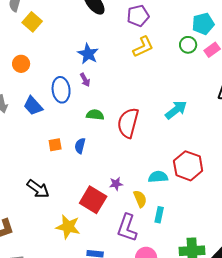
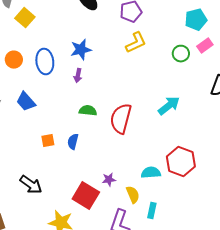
green circle: (188, 45) -> (181, 54), moved
blue star: (88, 54) -> (81, 50), turned 30
purple arrow: (85, 80) -> (78, 76), turned 40
blue ellipse: (61, 90) -> (45, 62), moved

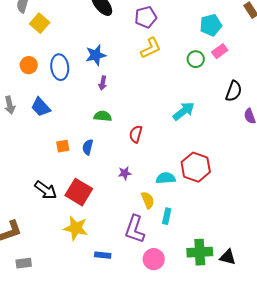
purple arrow: (78, 76) -> (103, 83), moved
red semicircle: (121, 119) -> (136, 134), moved, size x0.6
purple star: (109, 180) -> (125, 173), moved
red square: (86, 196) -> (79, 192), moved

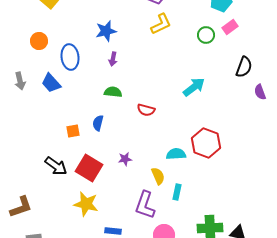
blue ellipse: (60, 67) -> (70, 57), moved
red semicircle: (136, 134) -> (146, 110), turned -90
orange square: (63, 146) -> (73, 131), moved
purple star: (125, 173) -> (125, 159), moved

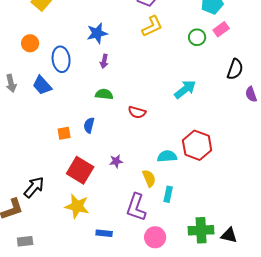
black arrow: (56, 166) -> (34, 187), moved, turned -85

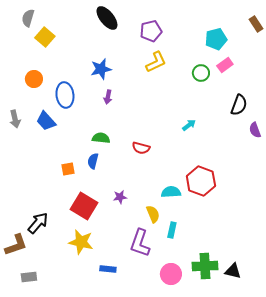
cyan arrow: (185, 89) -> (189, 125), size x0.6
green semicircle: (104, 94) -> (101, 138), moved
pink circle: (155, 237) -> (171, 274), moved

